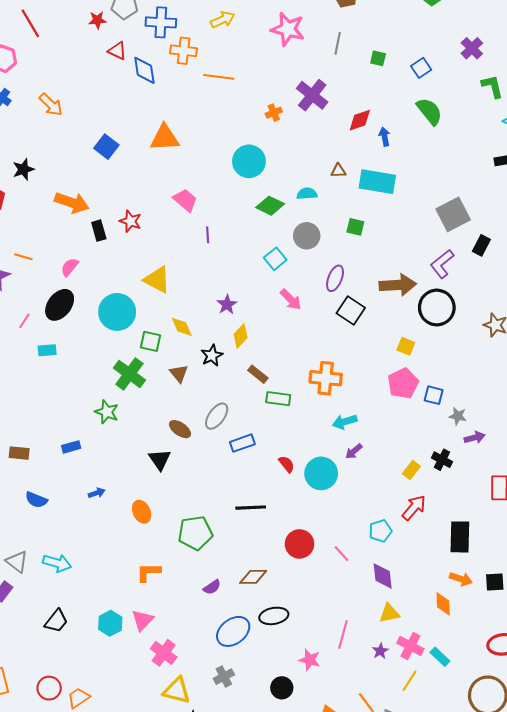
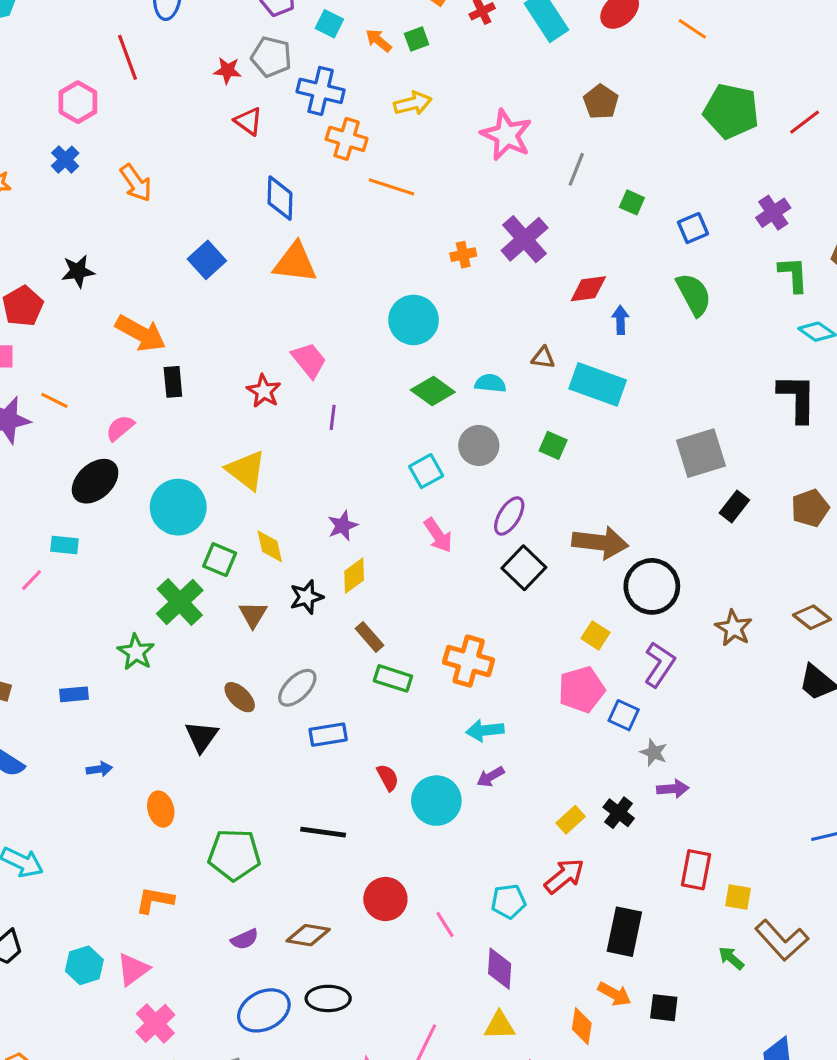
blue diamond: (144, 70) -> (280, 198), moved
red star: (130, 221) -> (264, 391), moved
purple L-shape: (442, 264) -> (659, 664), moved, turned 152
pink line: (24, 321) -> (31, 580), moved

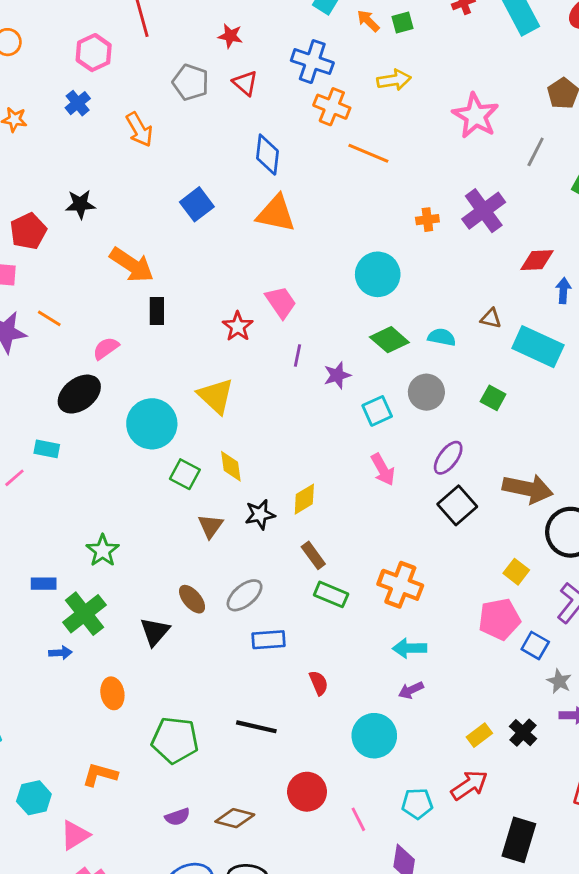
gray pentagon: (271, 57) -> (191, 82), moved
purple star: (343, 526) -> (337, 375), moved
green cross: (180, 602) -> (84, 614), moved
cyan circle: (436, 801) -> (374, 736), moved
cyan hexagon: (84, 965) -> (34, 798), moved

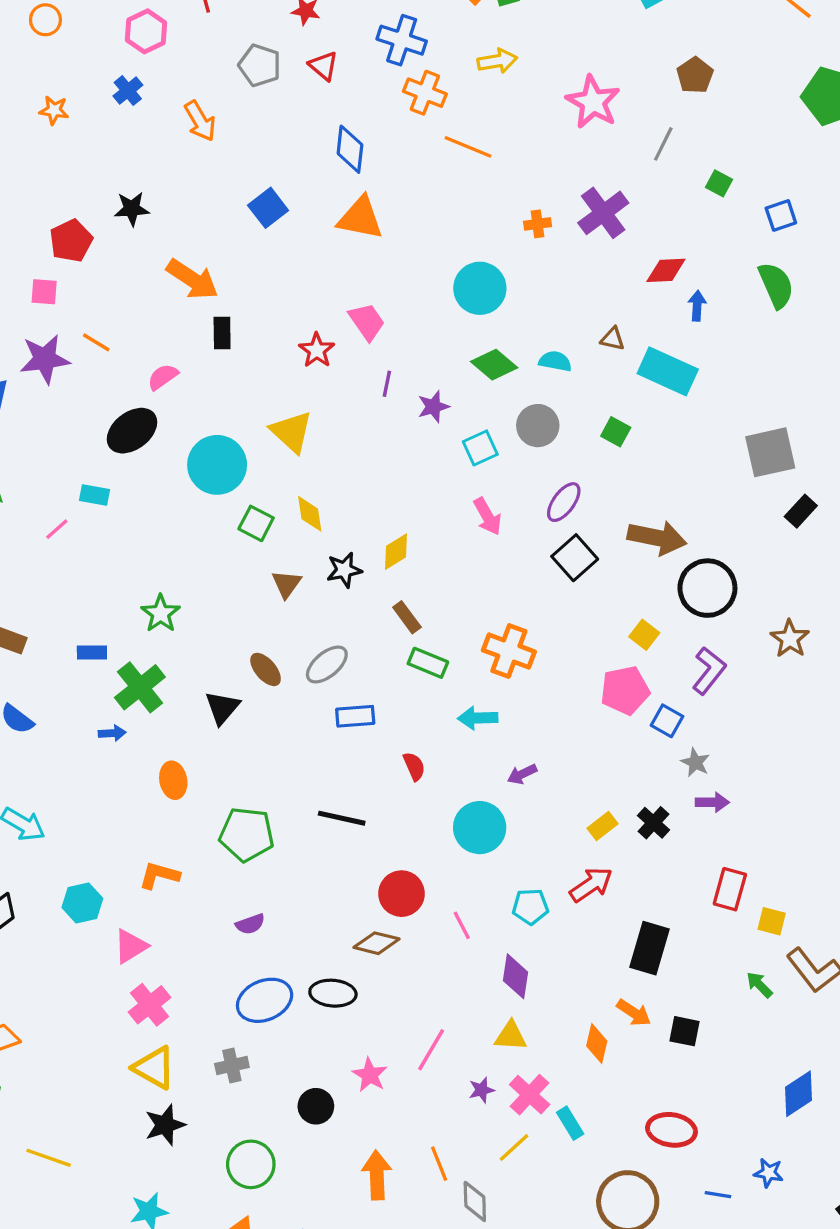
cyan arrow: (410, 648) -> (478, 718), moved
brown diamond: (235, 818) -> (376, 943), moved

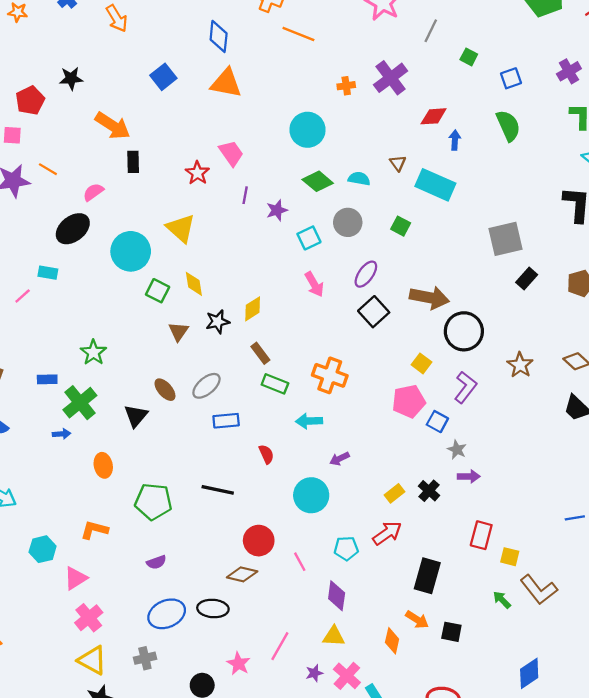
brown triangle: (613, 339) -> (398, 163), turned 42

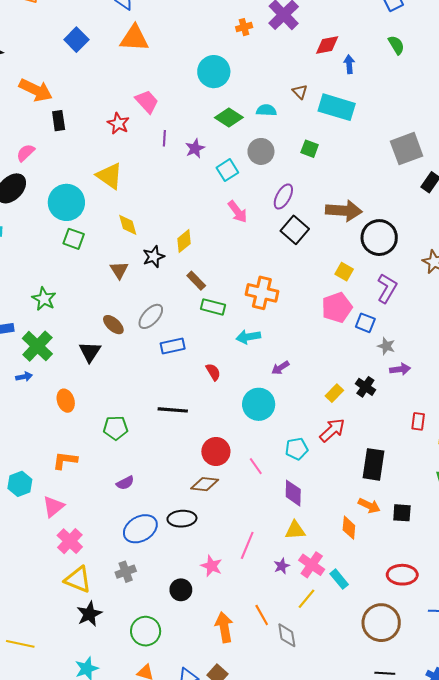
green semicircle: (508, 126) -> (396, 45), size x0.7
green square: (158, 291) -> (74, 239), moved
green pentagon: (153, 502) -> (115, 428), size x0.7
red rectangle: (481, 535) -> (418, 421), size x0.7

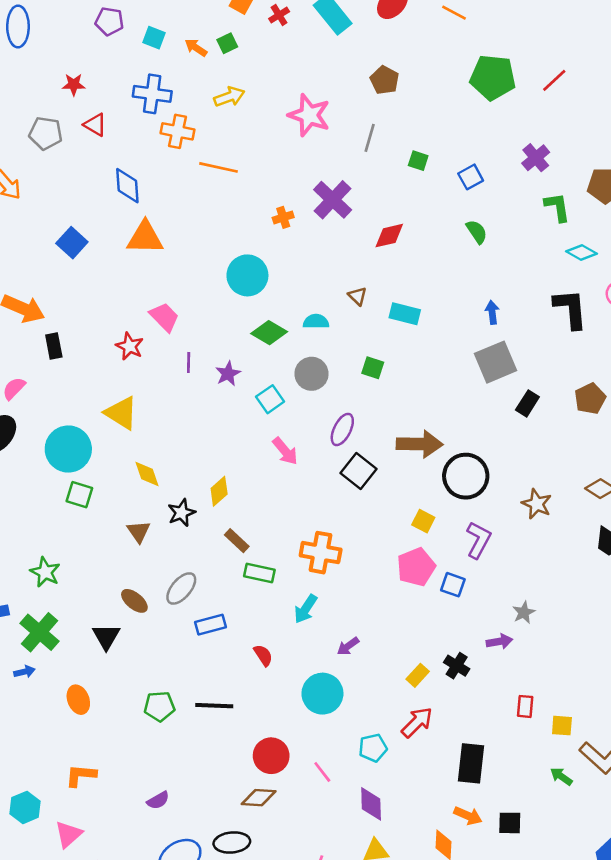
blue arrow: (349, 64) -> (492, 312), moved
cyan rectangle: (337, 107) -> (405, 314), size x0.7
cyan arrow: (248, 337) -> (306, 609), turned -45
gray star: (386, 346) -> (524, 612), moved, turned 30
green pentagon: (115, 428) -> (159, 706), moved

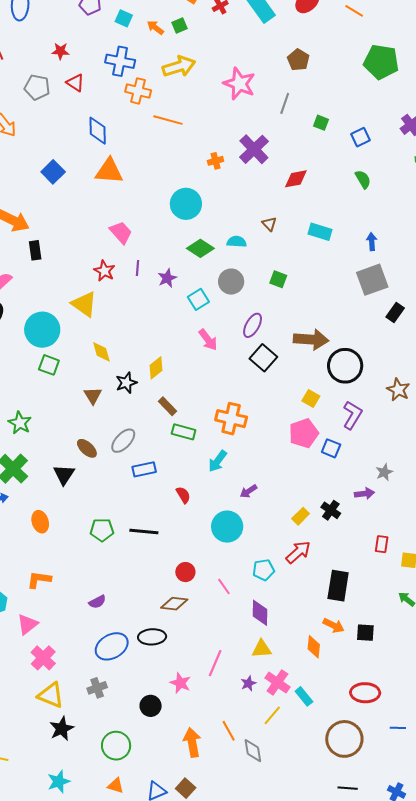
yellow arrow: (229, 97) -> (179, 66), size x1.4
cyan rectangle: (405, 314) -> (320, 232), moved
red star: (130, 346) -> (104, 271), moved
red circle: (271, 756) -> (185, 572), size x0.7

